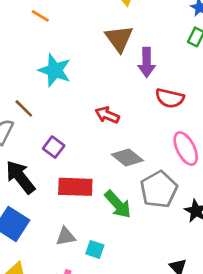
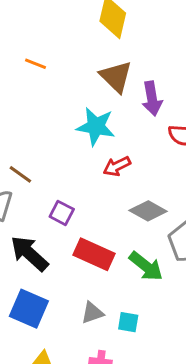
orange line: (40, 16) -> (36, 64), moved
cyan star: (55, 70) -> (96, 127), moved
red arrow: (107, 115) -> (117, 166), turned -40
red rectangle: (75, 187) -> (94, 254), turned 32

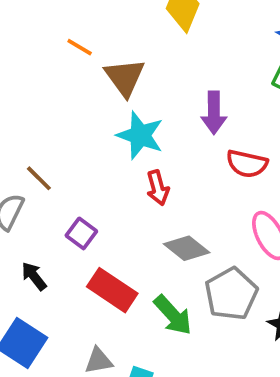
brown triangle: (116, 77) -> (125, 77), moved
red arrow: (117, 166) -> (158, 188), turned -88
black arrow: (29, 253) -> (34, 276), size x0.6

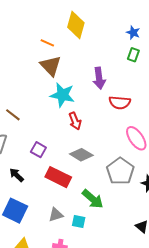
orange line: (80, 47) -> (47, 43), moved
brown line: (39, 178) -> (13, 115), moved
gray diamond: (187, 248) -> (81, 155), moved
green arrow: (173, 315) -> (93, 199), moved

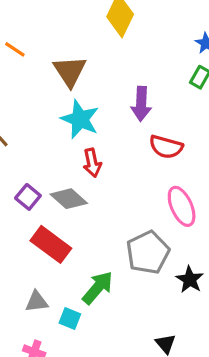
orange line: (47, 43) -> (15, 49), moved
gray diamond: (81, 155) -> (69, 199), moved
green arrow: (93, 199) -> (98, 288), turned -100

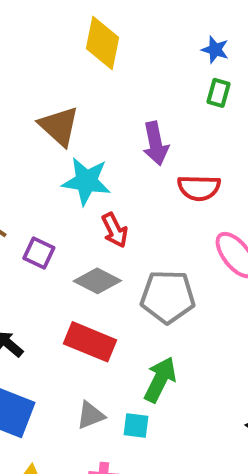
purple square: (28, 197) -> (39, 253), moved
gray pentagon: (148, 252) -> (168, 297), moved, turned -30

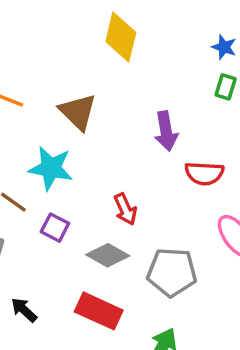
cyan star: (86, 181) -> (51, 168), moved

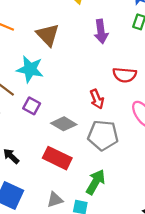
purple arrow: (166, 131) -> (101, 32), moved
red arrow: (125, 209) -> (97, 99), moved

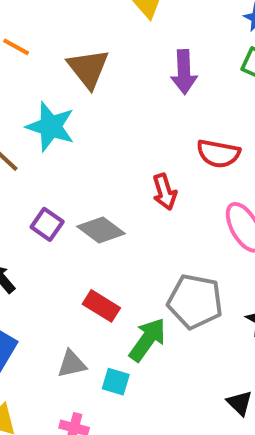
purple square: (32, 106) -> (47, 224), moved
gray pentagon: (103, 135) -> (195, 301), moved
red rectangle: (57, 158) -> (101, 306), moved, size x0.7

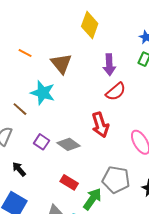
red semicircle: (218, 154) -> (116, 92), moved, turned -50
red arrow: (165, 192) -> (100, 125), size x1.4

